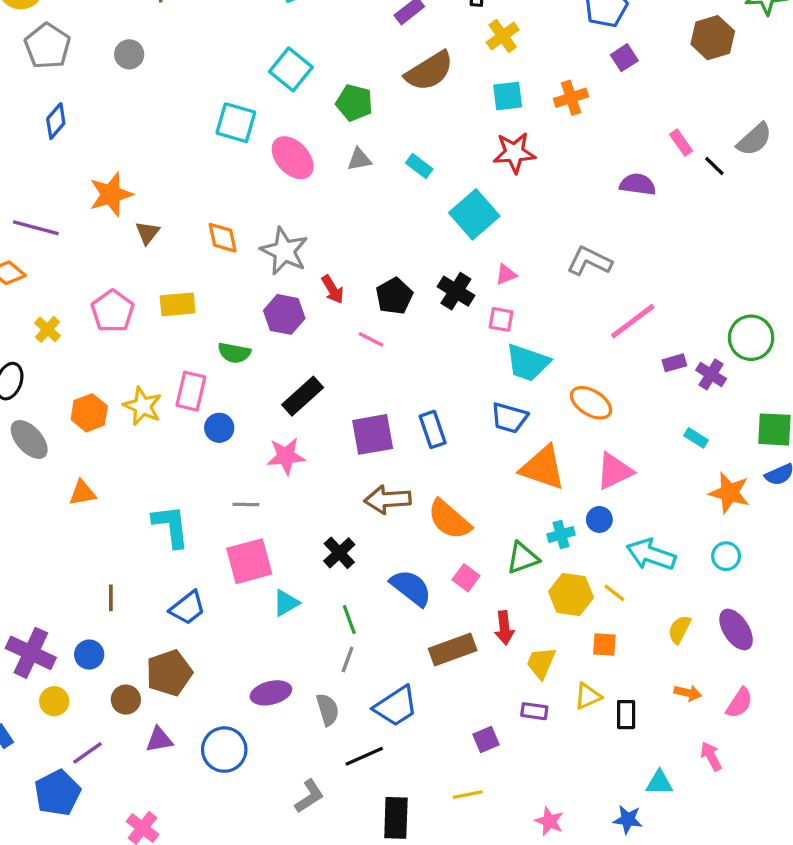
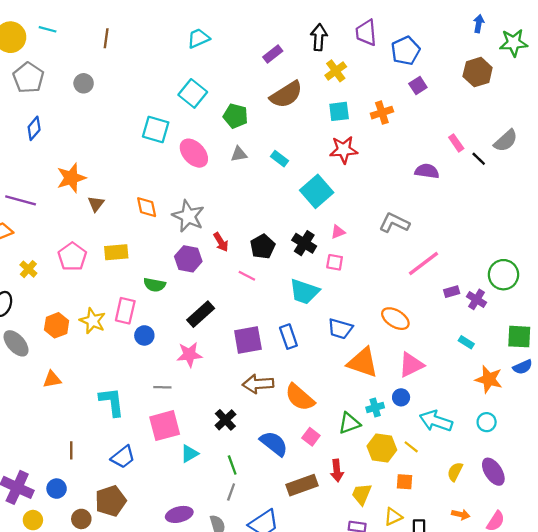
cyan trapezoid: (528, 363) -> (304, 292), moved

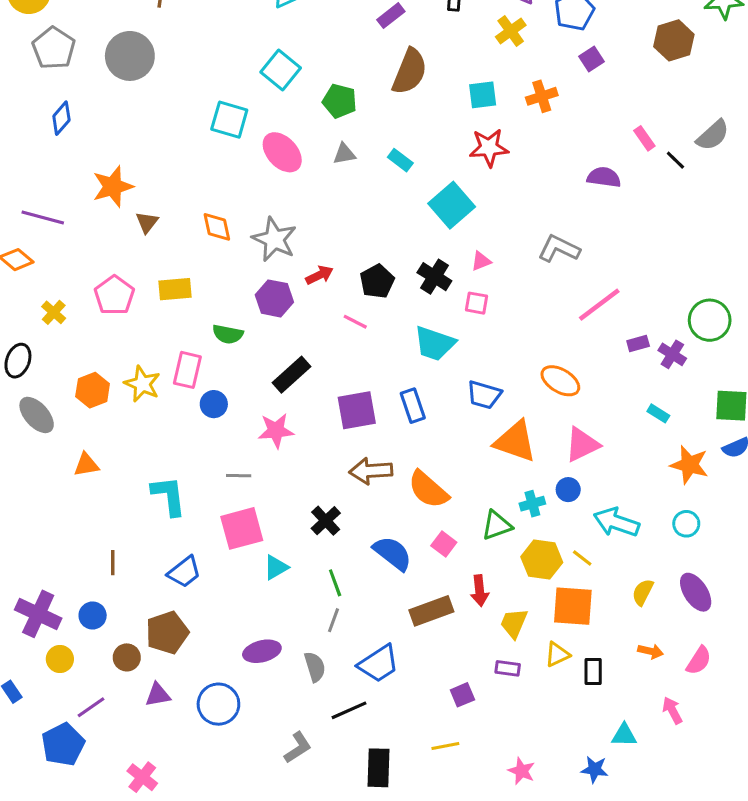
yellow cross: (336, 71) -> (511, 31), moved
gray circle: (84, 83) -> (130, 56), size x1.8
brown semicircle: (286, 95) -> (410, 71), turned -36
red arrow: (221, 242) -> (319, 275), turned -84
orange square: (404, 482) -> (573, 606), size x1.8

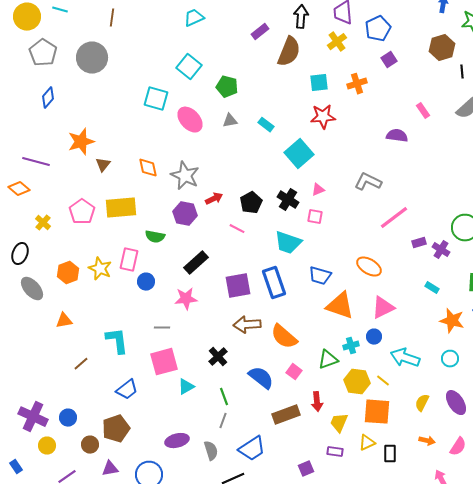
brown semicircle: (410, 71) -> (289, 52), moved
black line: (675, 160) -> (462, 72), moved, turned 40
yellow rectangle: (175, 289) -> (121, 208), size x1.4
blue rectangle: (413, 406) -> (274, 283), size x1.4
brown line: (113, 563) -> (81, 364), moved, turned 49

